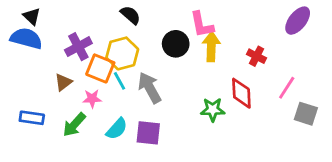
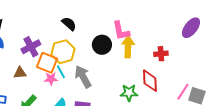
red cross: (257, 56) -> (161, 54), turned -32
brown triangle: (63, 82) -> (20, 73), turned 32
pink line: (287, 88) -> (183, 92), moved
pink star: (92, 99) -> (51, 79), moved

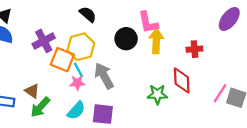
brown triangle: (20, 73) -> (32, 91), moved, turned 40
pink star: (51, 79) -> (77, 83), moved

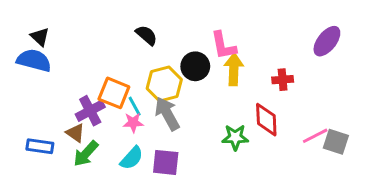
purple cross: (44, 41) -> (90, 111), moved
yellow hexagon: (81, 47) -> (164, 84), moved
pink line: (220, 93) -> (315, 136), turned 30

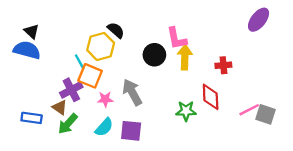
purple ellipse: (327, 41) -> (259, 20), moved
yellow hexagon: (164, 84) -> (101, 47), moved
cyan line: (135, 106) -> (80, 62), moved

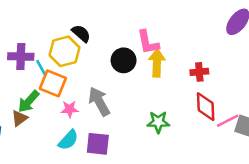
purple cross: (71, 90) -> (21, 56), moved, turned 30
red diamond: (211, 97) -> (206, 107), moved
brown triangle: (60, 107) -> (20, 118), turned 49
green arrow: (68, 124) -> (29, 101), moved

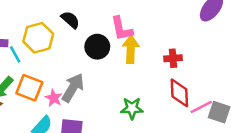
black semicircle: (81, 33) -> (70, 20), moved
orange square: (53, 83) -> (29, 88), moved
gray arrow: (99, 101) -> (73, 88), turned 60
pink star: (70, 109) -> (54, 98), moved, turned 30

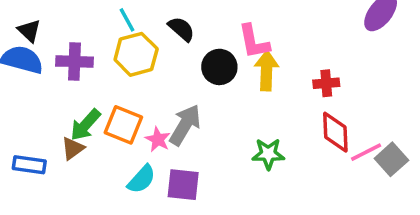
cyan line: (15, 54) -> (127, 20), moved
gray square: (219, 112) -> (391, 159), turned 30

